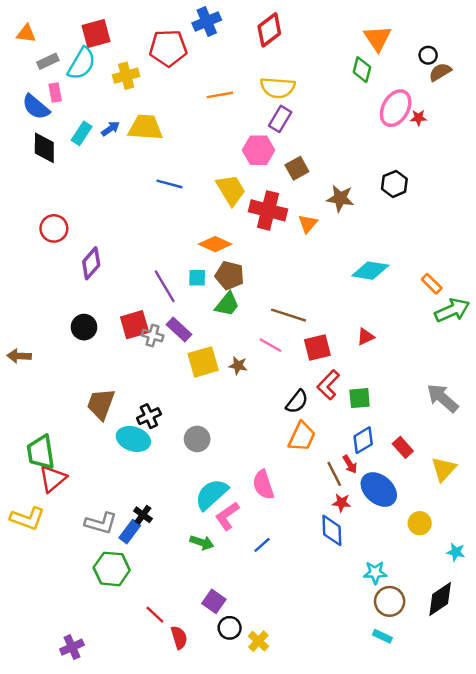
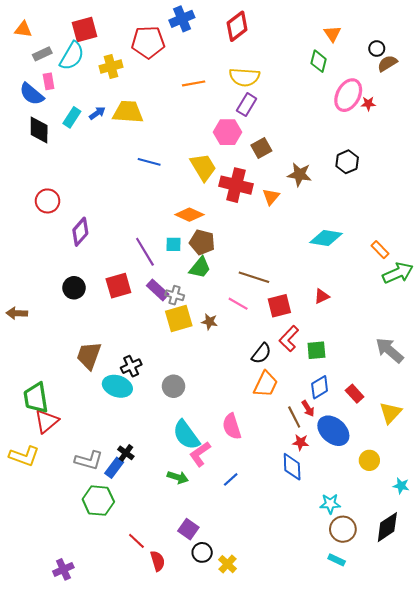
orange triangle: (378, 38) -> (332, 34), size x0.7
gray cross: (153, 336) -> (175, 295), moved
cyan semicircle: (212, 494) -> (186, 435), turned -84

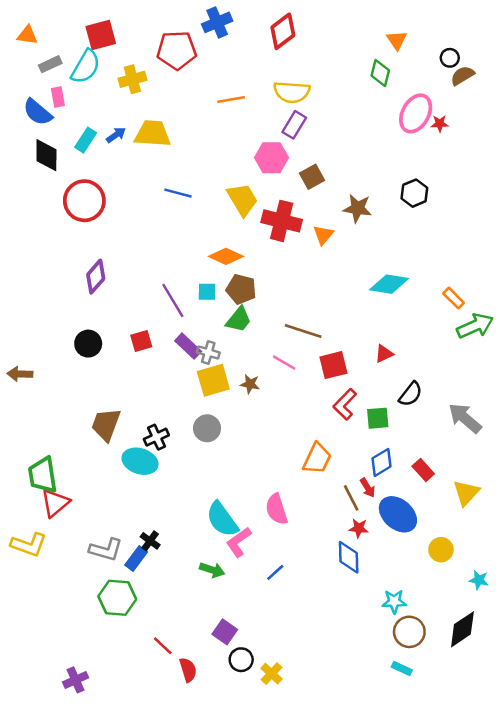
red circle: (48, 201) -> (84, 201), moved, size x1.4
red square: (118, 286) -> (141, 341), size x0.7
black semicircle: (261, 353) -> (411, 394), moved
gray circle: (174, 386) -> (207, 428), moved

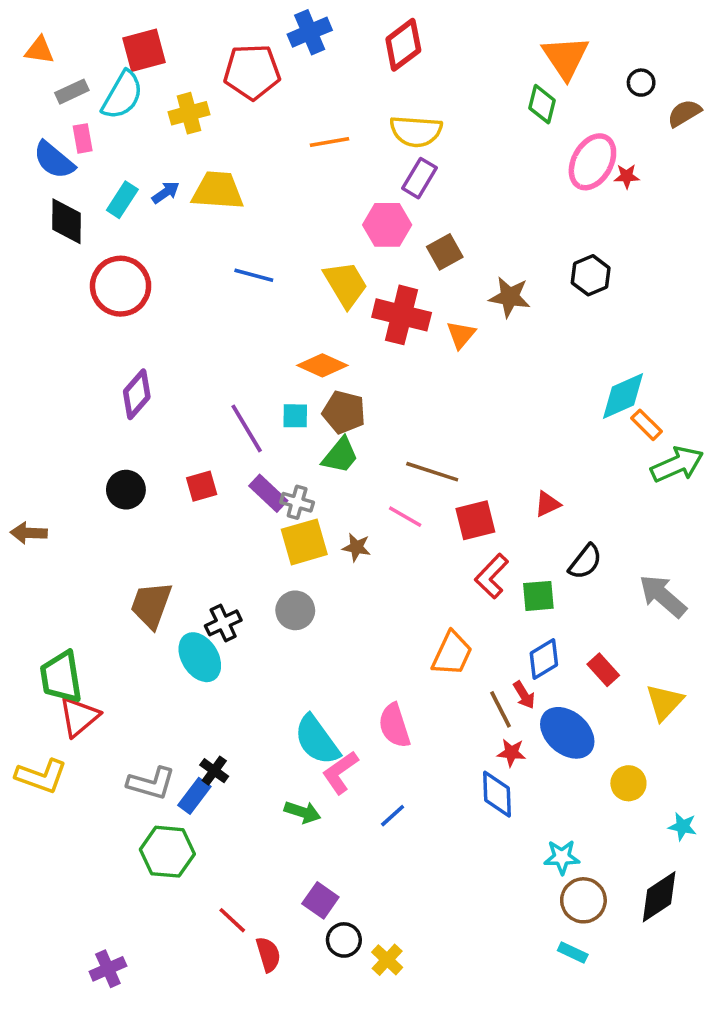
orange triangle: (397, 40) -> (565, 57), size x1.6
brown semicircle: (462, 76) -> (684, 113), moved
cyan diamond: (389, 284) -> (623, 396), moved, turned -33
cyan ellipse: (140, 461) -> (200, 657), turned 40

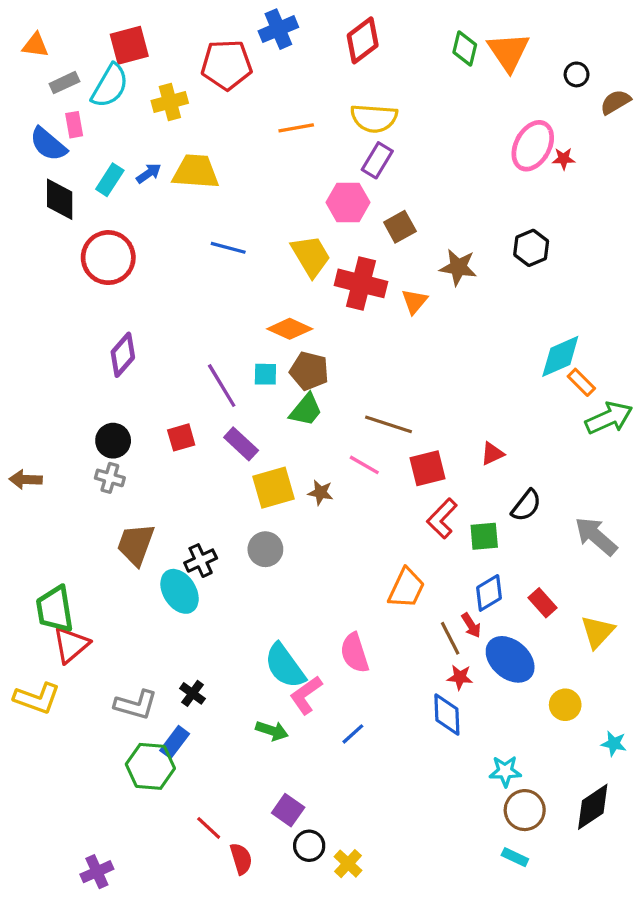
green diamond: (542, 104) -> (465, 49), moved
gray cross: (297, 502) -> (110, 478), moved
blue rectangle: (194, 796) -> (175, 742), moved

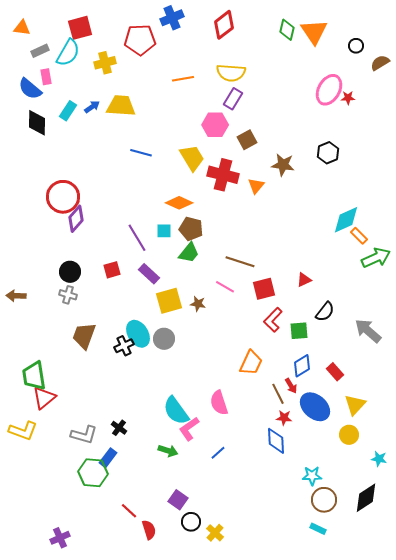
red circle: (108, 258) -> (63, 197), moved
cyan ellipse: (180, 591) -> (138, 334), moved
yellow triangle: (598, 632) -> (355, 405), moved

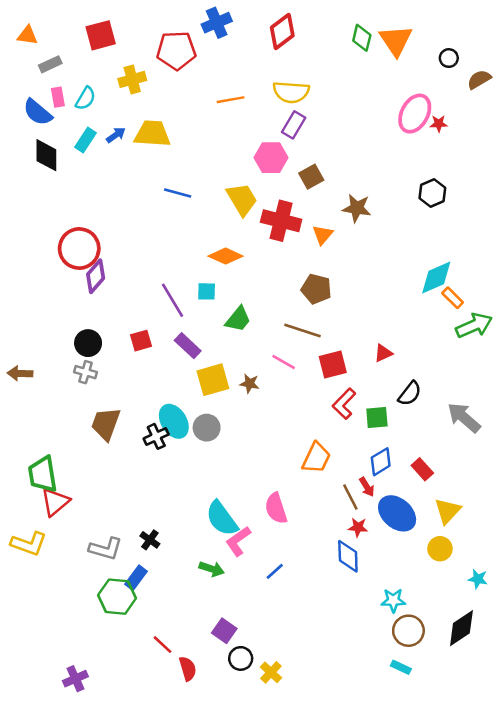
cyan semicircle: (68, 53) -> (86, 98), moved, size x0.7
black hexagon: (328, 153) -> (432, 193), moved
brown pentagon: (191, 229) -> (316, 289), moved

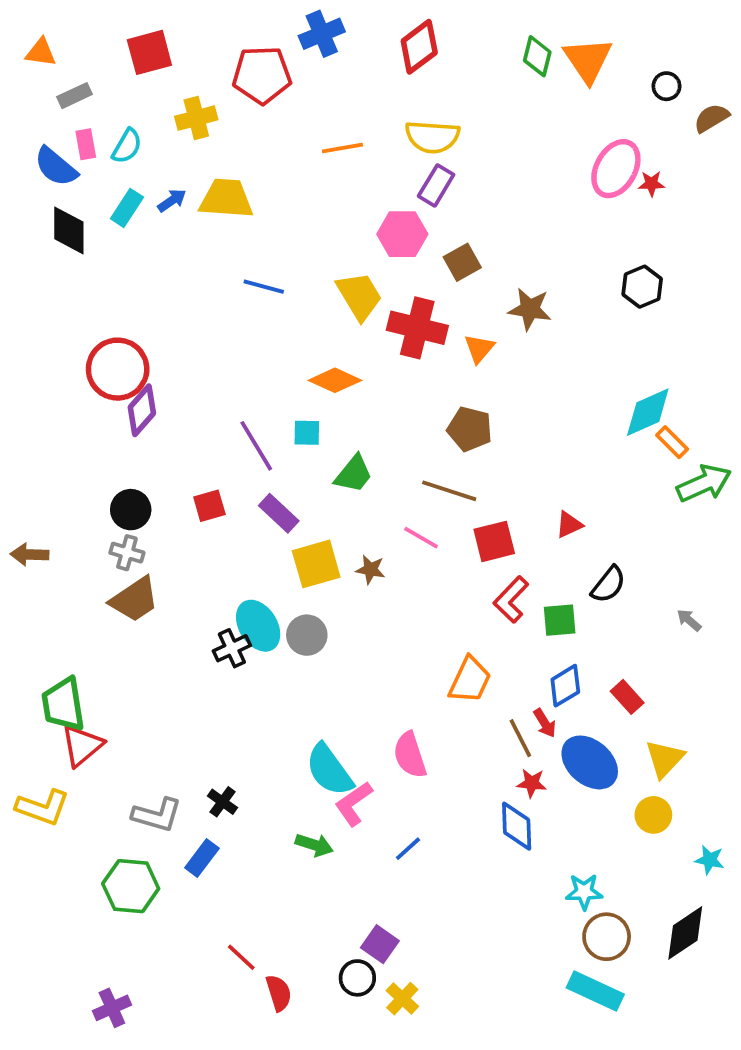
gray arrow: (464, 418) -> (689, 620), size x0.5
brown trapezoid: (106, 424) -> (134, 599), moved, turned -144
green hexagon: (117, 597) -> (131, 886), moved
purple square: (224, 631) -> (380, 944), moved
cyan rectangle: (401, 667) -> (595, 991), size x1.8

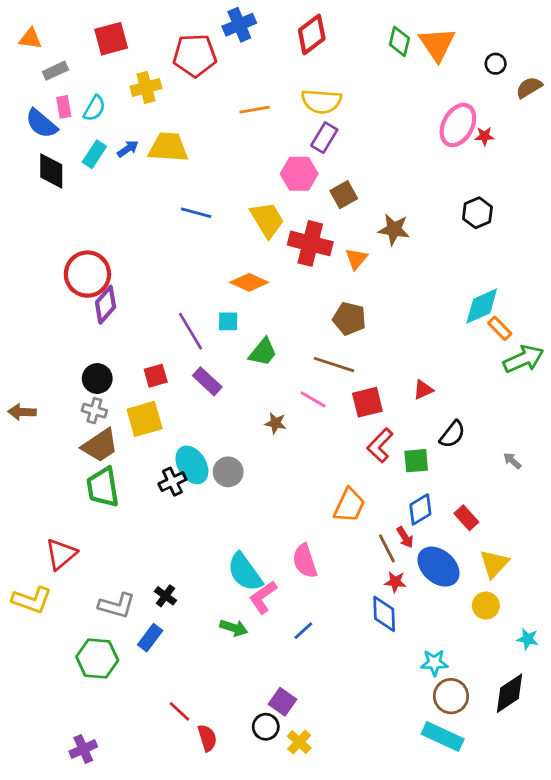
yellow square: (316, 564) -> (145, 419), moved
green trapezoid: (63, 704) -> (103, 487), moved

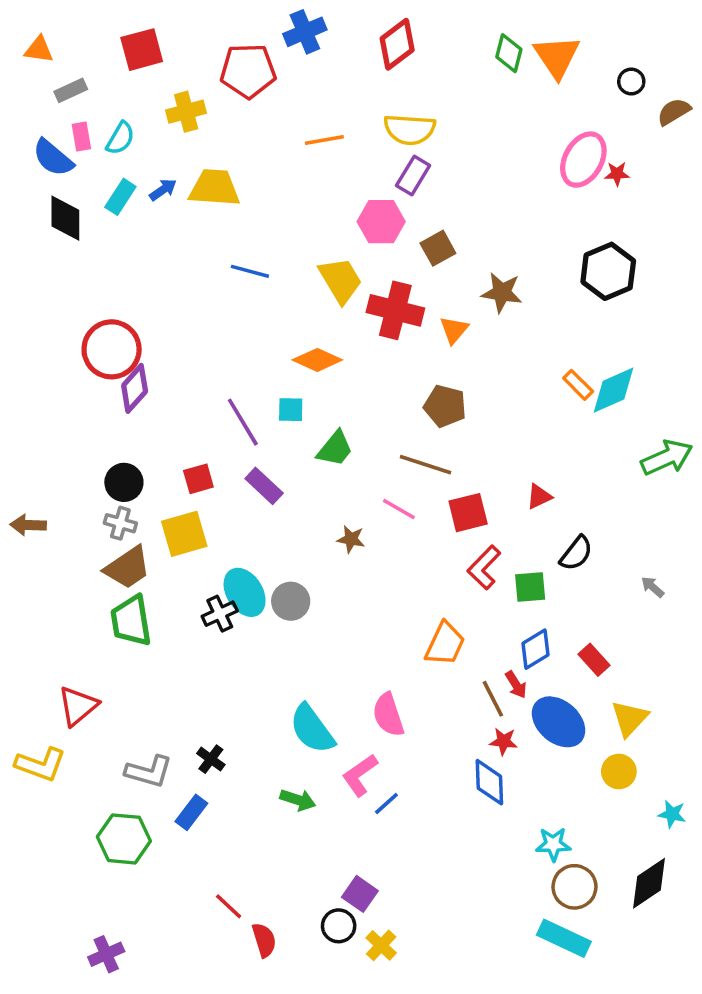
black hexagon: (477, 213) -> (608, 271), size x1.4
orange rectangle: (500, 328) -> (578, 385), moved
pink L-shape: (263, 597) -> (360, 775), moved

